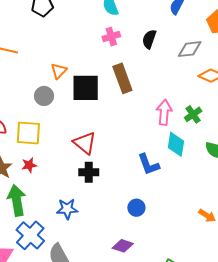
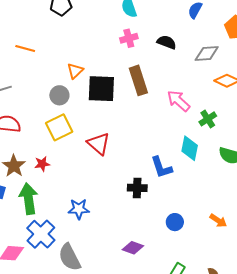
black semicircle: (149, 39) -> (167, 42), turned 90
pink arrow: (164, 112) -> (179, 101), moved, turned -55
yellow square: (28, 133) -> (59, 127), moved, turned -32
black cross: (89, 172) -> (137, 188), moved
blue circle: (136, 208) -> (175, 222), moved

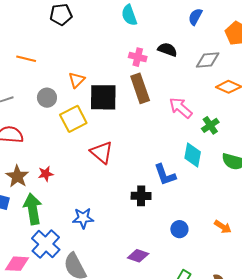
pink cross: (129, 38) -> (138, 57), moved, turned 30
gray circle: (59, 95) -> (47, 98), moved
yellow square: (59, 127) -> (73, 119), moved

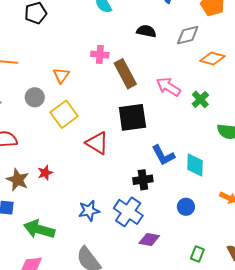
pink cross: (138, 57) -> (100, 55), moved
black square: (103, 97) -> (132, 117), moved
cyan diamond: (193, 155) -> (195, 165), moved
green arrow: (33, 209) -> (39, 229), moved, turned -56
blue cross: (46, 244) -> (128, 212), moved

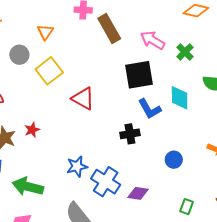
black square: (132, 117) -> (139, 75), moved
cyan diamond: (195, 165) -> (180, 98), moved
blue cross: (128, 212) -> (106, 182), moved

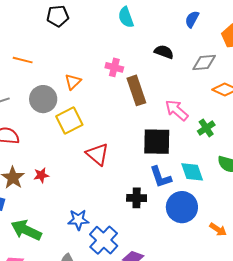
gray circle: (19, 55) -> (43, 99), size x1.4
cyan diamond: (180, 98) -> (192, 172), turned -30
blue circle: (174, 160) -> (182, 207), moved, size x1.8

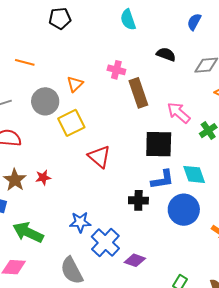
blue L-shape: (161, 177) -> (162, 180), turned -80

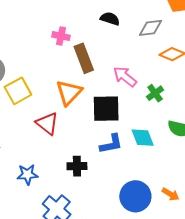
orange triangle: (75, 84) -> (69, 93), moved, size x1.6
black cross: (138, 200) -> (77, 166), moved
blue circle: (184, 210) -> (135, 196), moved
blue star: (80, 222) -> (27, 174), moved

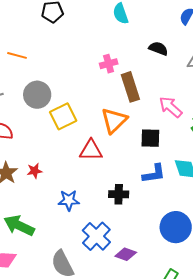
pink cross: (61, 36) -> (109, 64), turned -30
black square: (106, 109) -> (150, 138), size x0.7
red triangle: (47, 123) -> (91, 150), turned -40

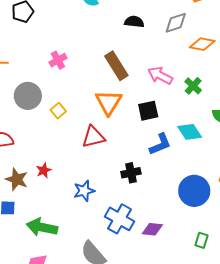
pink cross: (109, 64) -> (58, 60), moved
yellow square: (63, 116) -> (58, 111), size x0.6

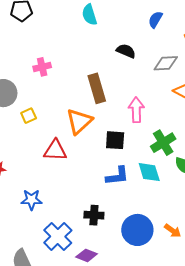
pink arrow: (160, 76) -> (136, 110), turned 45
green cross: (193, 86) -> (163, 143), moved, size x1.4
black cross: (131, 173) -> (94, 215), moved

